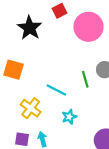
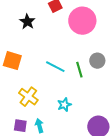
black star: (30, 28) -> (27, 22), size x0.7
cyan line: (56, 90) -> (55, 67), moved

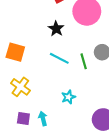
black star: (27, 22) -> (56, 29), moved
yellow cross: (28, 97) -> (20, 87), moved

